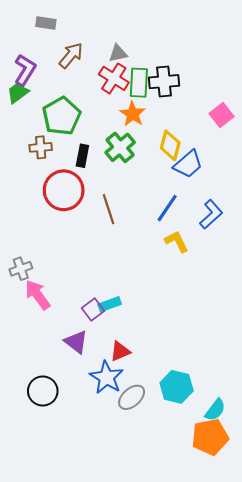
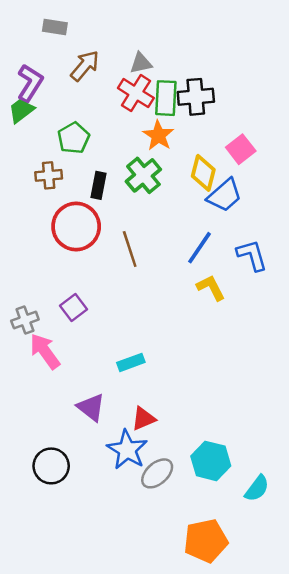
pink square: (222, 115) -> (241, 149), moved
green pentagon: (62, 116) -> (74, 138), size x0.7
blue L-shape: (211, 214) -> (252, 255), turned -64
purple square: (93, 309) -> (74, 308), moved
orange pentagon: (210, 437) -> (206, 541), moved

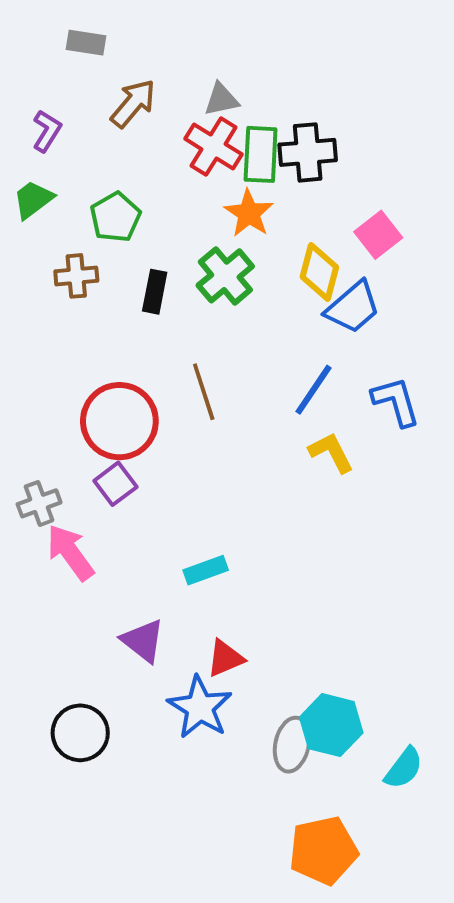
purple L-shape: (30, 83) -> (47, 131), size x0.7
green trapezoid: (21, 111) -> (33, 200), moved
red circle: (76, 227) -> (119, 421), moved
gray ellipse: (157, 473) -> (292, 745), moved, turned -36

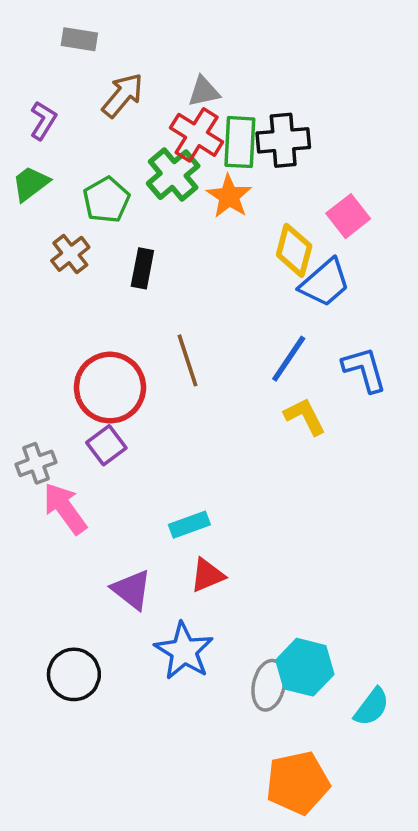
brown cross: (76, 276) -> (70, 254), turned -33
green cross: (225, 276) -> (173, 175), moved
red triangle: (225, 658) -> (207, 575), moved

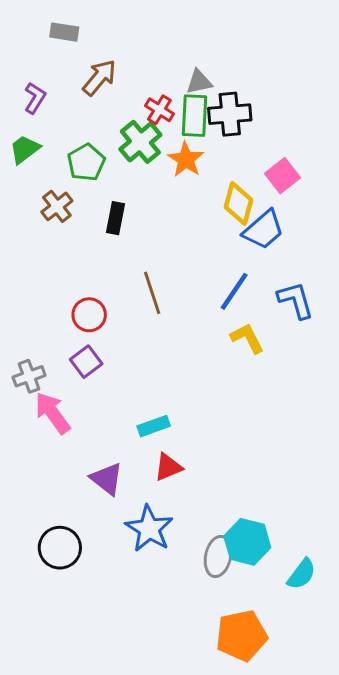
gray triangle: (204, 92) -> (199, 82), moved
red cross: (197, 135) -> (159, 110), size x0.7
red circle: (110, 388) -> (89, 315), size x0.6

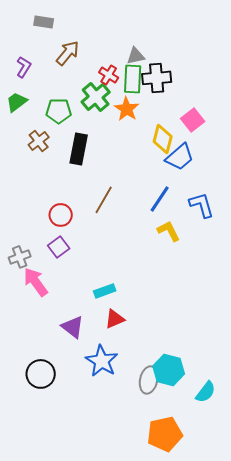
green pentagon: (86, 162) -> (59, 111), turned 30
black rectangle: (115, 218) -> (79, 149), size x1.4
brown line: (152, 293) -> (104, 200), turned 48

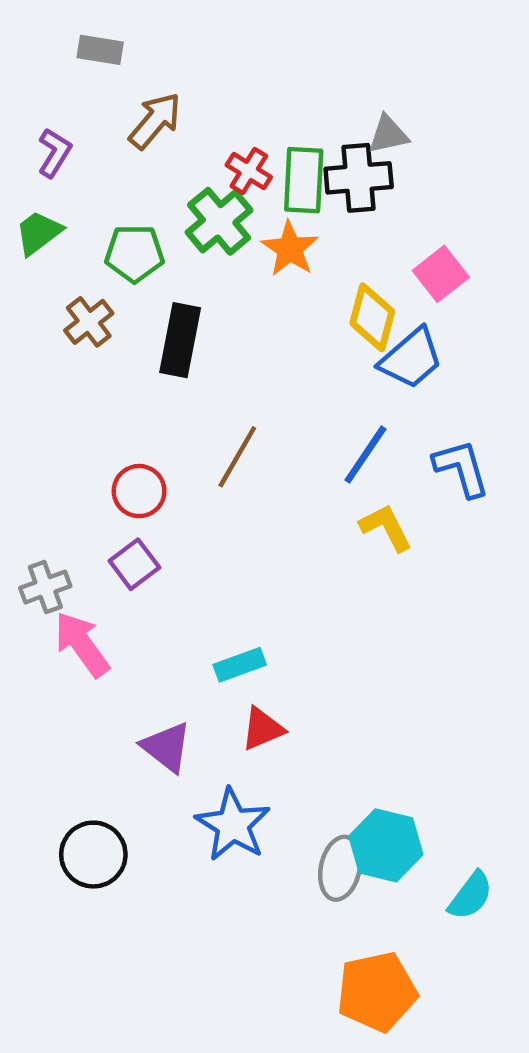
gray triangle: (136, 56) -> (388, 134), moved

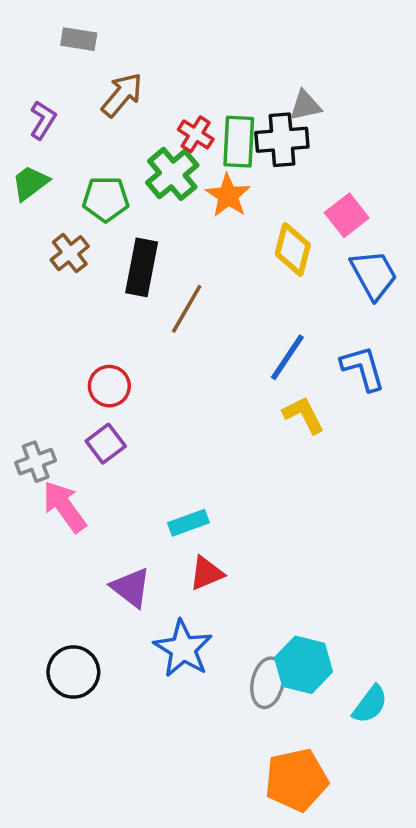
blue trapezoid: (411, 358) -> (374, 275), moved, turned -78
brown line: (237, 457) -> (187, 309), moved

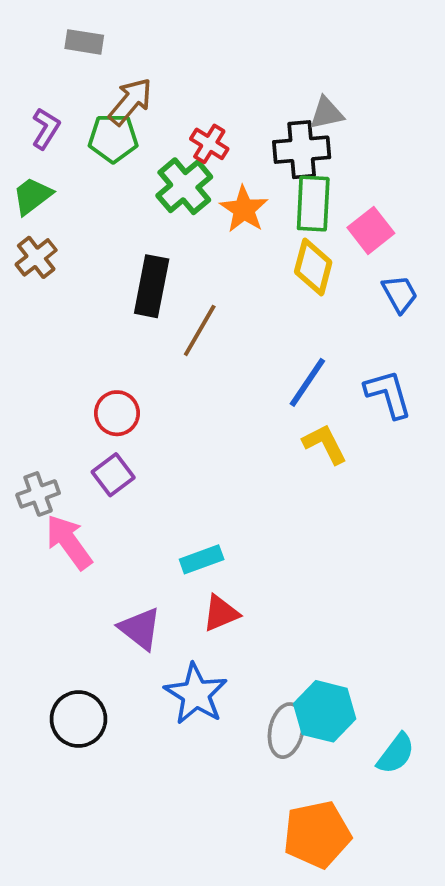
green rectangle: (239, 142) -> (313, 204), moved
green pentagon: (106, 199) -> (113, 138), moved
brown cross: (70, 253) -> (36, 257), moved
blue trapezoid: (374, 275) -> (400, 294), size x0.7

